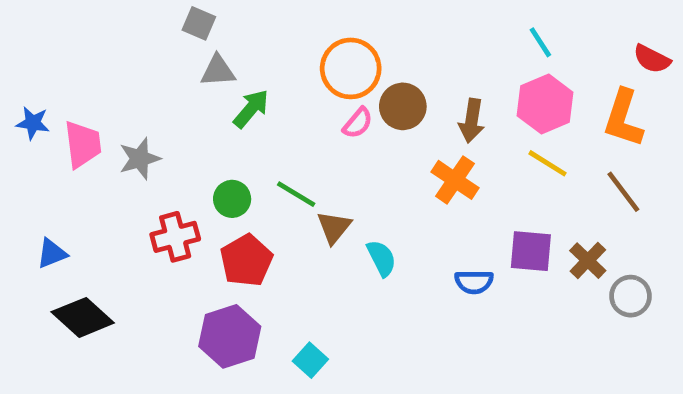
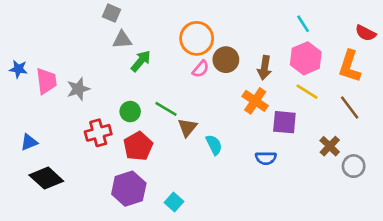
purple square: (531, 251) -> (284, 122), moved

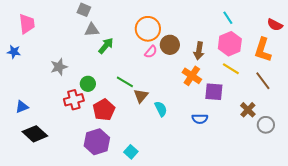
pink trapezoid: (46, 81) -> (27, 24), moved
green circle: (130, 112) -> (88, 84), moved

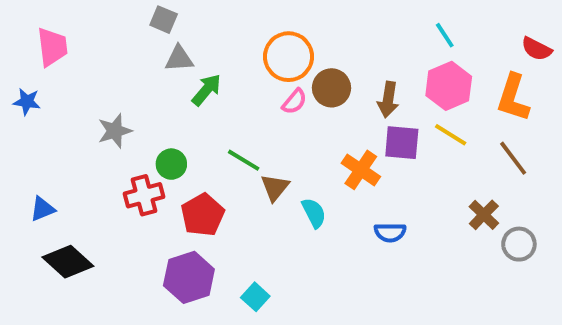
orange cross: (192, 76) -> (361, 170), moved
purple square: (214, 92) -> (402, 143), moved

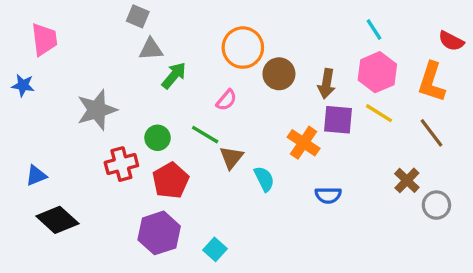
pink semicircle: (294, 102) -> (226, 100), moved
gray star: (115, 131) -> (97, 110), size x1.4
green circle: (171, 164) -> (158, 138), moved

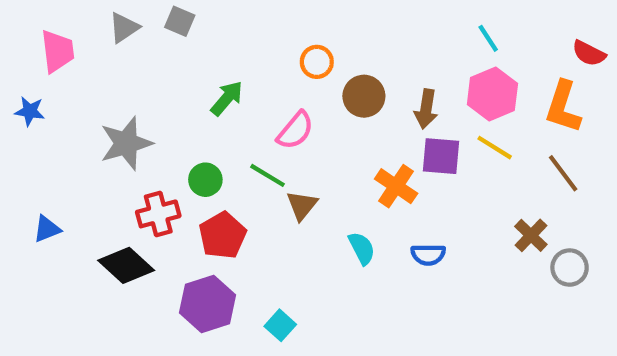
orange circle: (243, 48) -> (317, 62), size x0.6
gray triangle: (151, 49) -> (124, 28), moved, turned -30
pink semicircle: (226, 100) -> (295, 130), size x1.4
cyan semicircle: (264, 179) -> (362, 248), moved
black diamond: (57, 220) -> (126, 265), moved

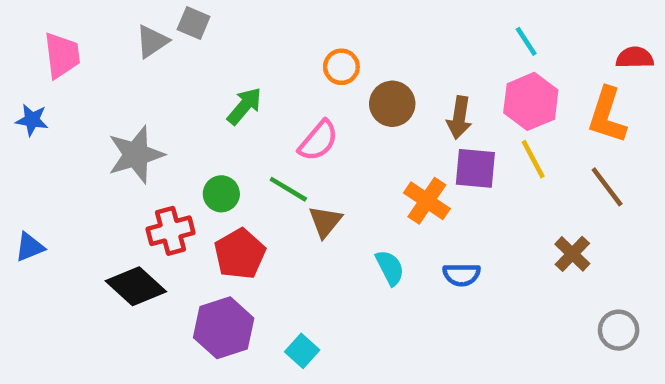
gray triangle: (124, 28) -> (152, 41), moved
red semicircle: (589, 53) -> (635, 58), turned 152
yellow line: (495, 148) -> (533, 159), turned 30
blue triangle: (47, 229) -> (30, 247), moved
gray circle: (570, 268) -> (619, 330), moved

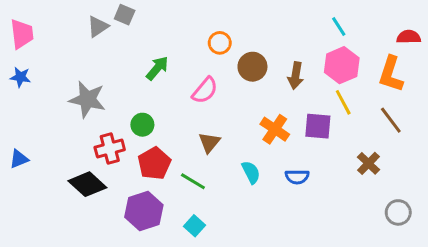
pink trapezoid: (62, 55) -> (22, 34), moved
gray star: (136, 155) -> (87, 99), turned 30
purple square: (475, 168) -> (318, 126), moved
green line: (288, 189) -> (193, 181), moved

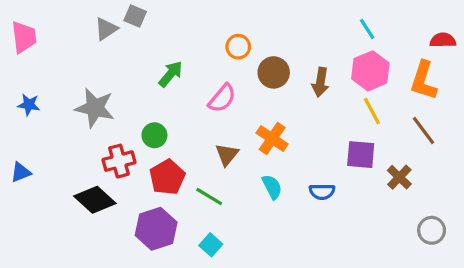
blue star: (20, 77) -> (29, 105), moved
purple square: (318, 126) -> (361, 155), moved
orange cross: (275, 129) -> (272, 138), moved

